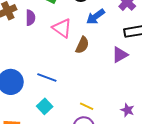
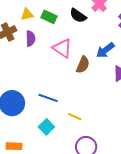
blue arrow: (96, 17) -> (105, 50), moved
yellow line: (87, 106) -> (75, 117), moved

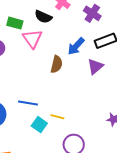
pink triangle: (62, 48) -> (32, 39), moved, turned 30
cyan square: (46, 127) -> (39, 125), moved

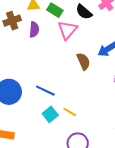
brown semicircle: (56, 64) -> (83, 61), turned -54

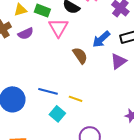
purple semicircle: (34, 30) -> (26, 34), turned 70
yellow line: (70, 112) -> (76, 99), moved

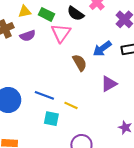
purple triangle: (118, 61) -> (109, 84), moved
cyan square: (57, 114) -> (51, 119), turned -35

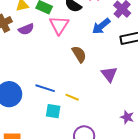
blue arrow: (102, 49) -> (101, 26), moved
purple triangle: (109, 84) -> (109, 74), turned -36

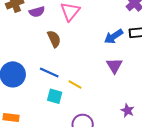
blue arrow: (101, 26) -> (114, 36), moved
brown semicircle: (79, 54) -> (54, 39), moved

